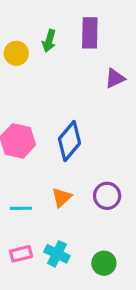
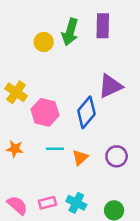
green arrow: (49, 41) -> (70, 32), size x1.5
purple triangle: (115, 78) -> (110, 86), moved, size x1.5
cyan line: (21, 208) -> (55, 149), moved

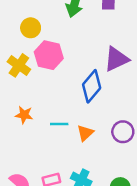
yellow circle: (44, 42) -> (31, 28), moved
pink hexagon: (45, 112) -> (49, 55), moved
orange star: (15, 149) -> (24, 115), moved

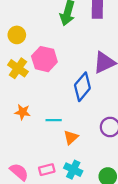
yellow circle: (31, 28) -> (17, 35), moved
orange triangle: (85, 133) -> (71, 137), moved

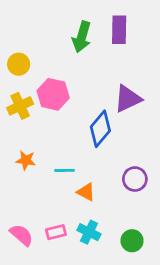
yellow cross: (18, 68) -> (20, 106), turned 30
orange triangle: (71, 137) -> (86, 192), turned -49

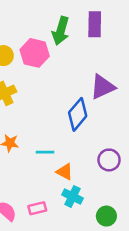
pink hexagon: (53, 94) -> (35, 53), moved
cyan cross: (89, 232) -> (72, 196), moved

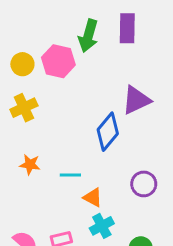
cyan cross: (72, 196) -> (102, 226), turned 36

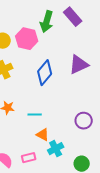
purple rectangle: (127, 28) -> (73, 17), turned -42
blue diamond: (108, 132) -> (45, 73), moved
orange triangle: (93, 197) -> (43, 135), moved

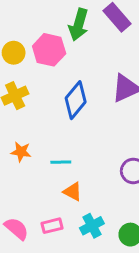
cyan cross: (56, 149) -> (92, 226), moved

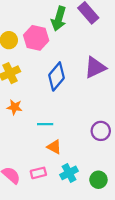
orange star: (21, 152) -> (15, 107), moved

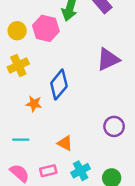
blue diamond: (57, 76) -> (59, 85), moved
orange star: (15, 107) -> (34, 104), moved
cyan line: (45, 124) -> (21, 140), moved

